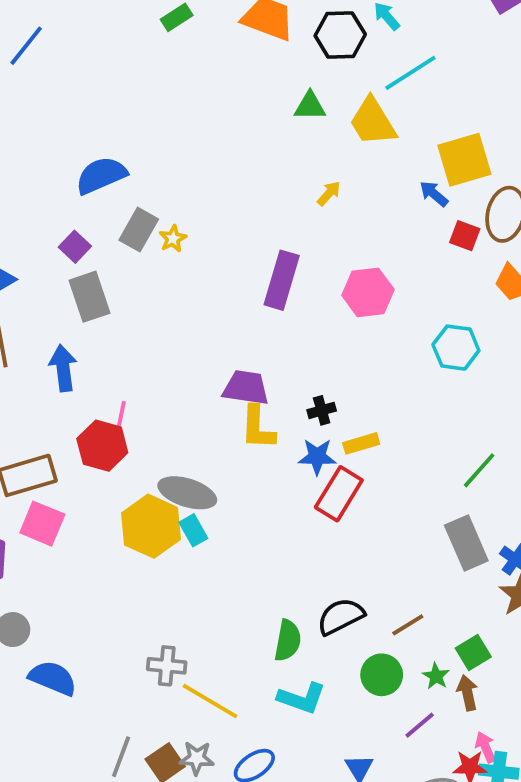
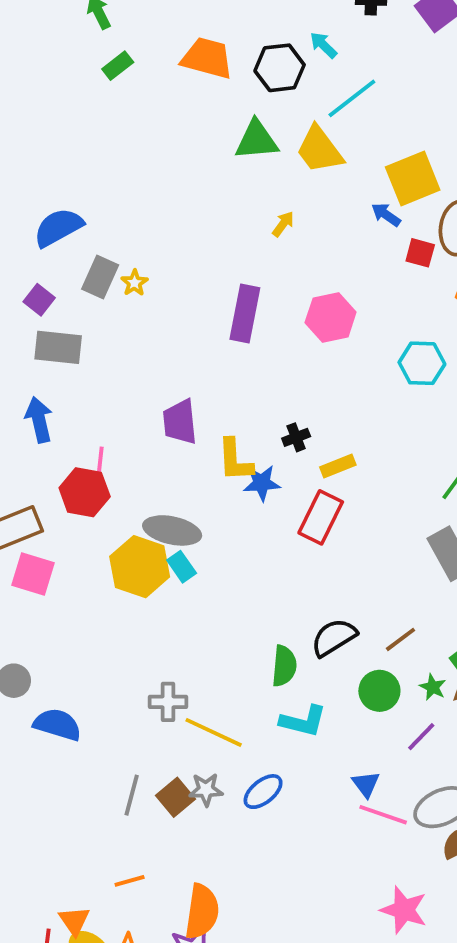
green triangle: (310, 106) -> (257, 140), size x1.4
gray rectangle: (89, 297) -> (58, 347), turned -60
purple trapezoid: (246, 388) -> (180, 422), moved, turned -99
blue star: (317, 457) -> (262, 483), moved

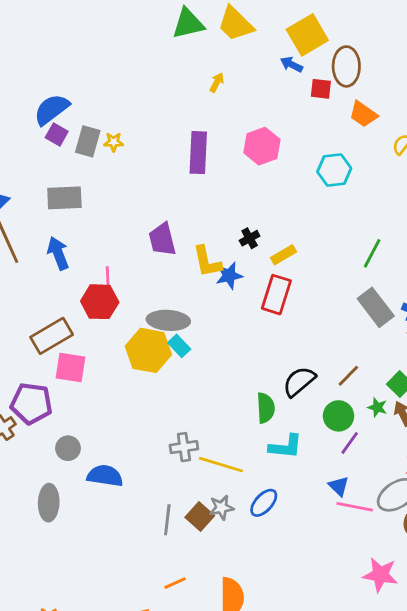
yellow star: (134, 283) -> (114, 142), turned -30
purple square: (39, 300) -> (57, 134), moved
purple line: (421, 737) -> (350, 443), moved

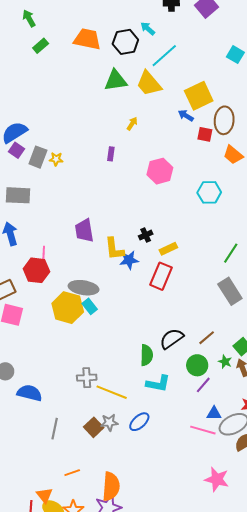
purple rectangle: (198, 153) -> (111, 154), moved, size x0.5
blue triangle: (339, 486) -> (214, 413), moved, turned -49
gray line: (167, 520) -> (55, 429), moved

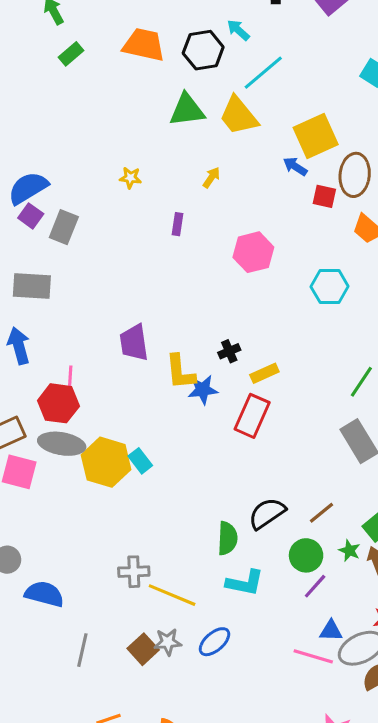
yellow star: (56, 159) -> (130, 178), moved
gray ellipse: (84, 288) -> (62, 444), moved

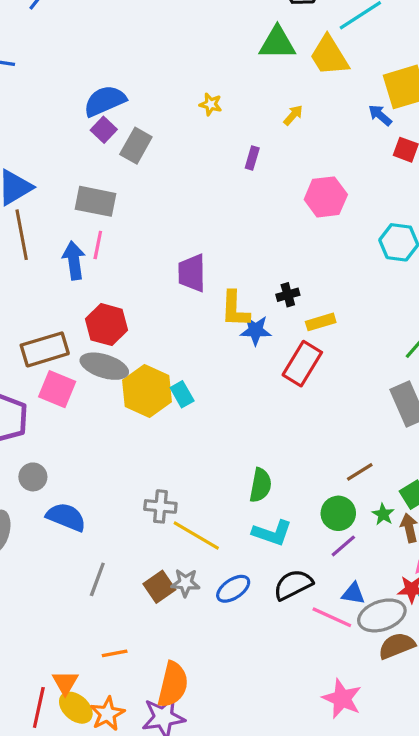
pink line: (70, 380) -> (98, 245), moved
black semicircle: (267, 513) -> (293, 585), moved

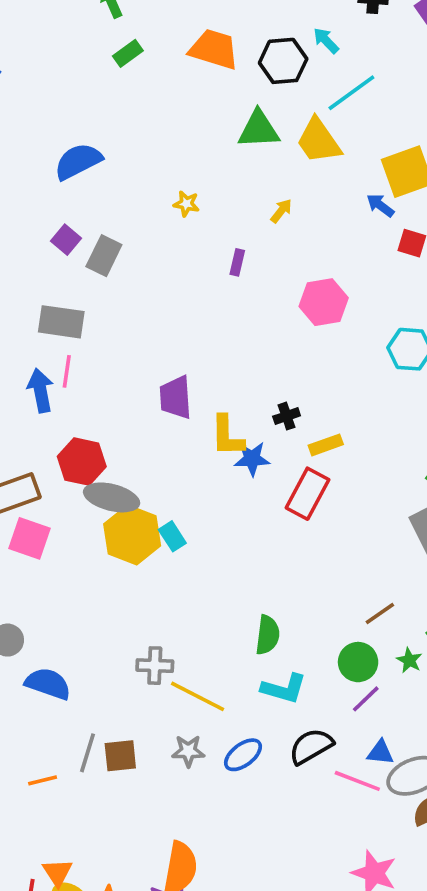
blue semicircle: (105, 101) -> (78, 161), moved
gray ellipse: (104, 366) -> (112, 497), moved
brown square: (159, 587) -> (120, 756), moved, turned 32
orange line: (115, 653) -> (43, 780), moved

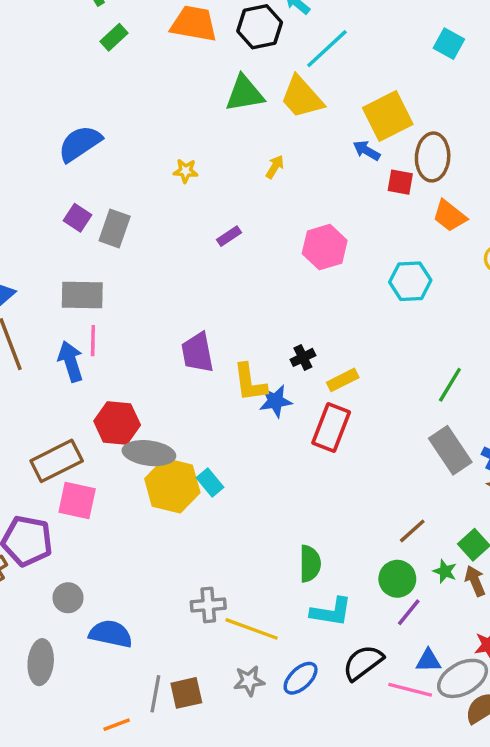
purple rectangle: (237, 262) -> (229, 236), moved, turned 50

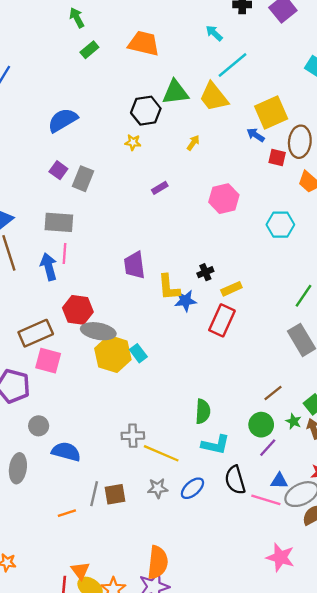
black hexagon: (260, 27) -> (146, 111), moved
black semicircle: (363, 663) -> (235, 480), turned -72

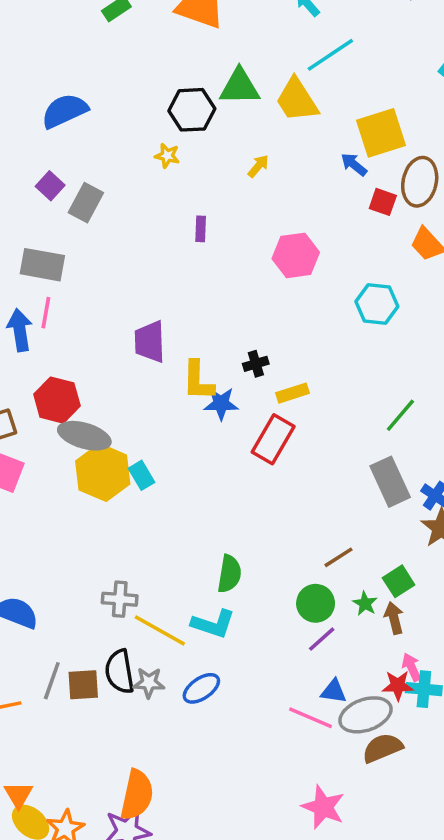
purple rectangle: (160, 188) -> (201, 229), turned -63
cyan L-shape: (215, 445) -> (213, 624), moved
black semicircle: (235, 480) -> (120, 672), moved

